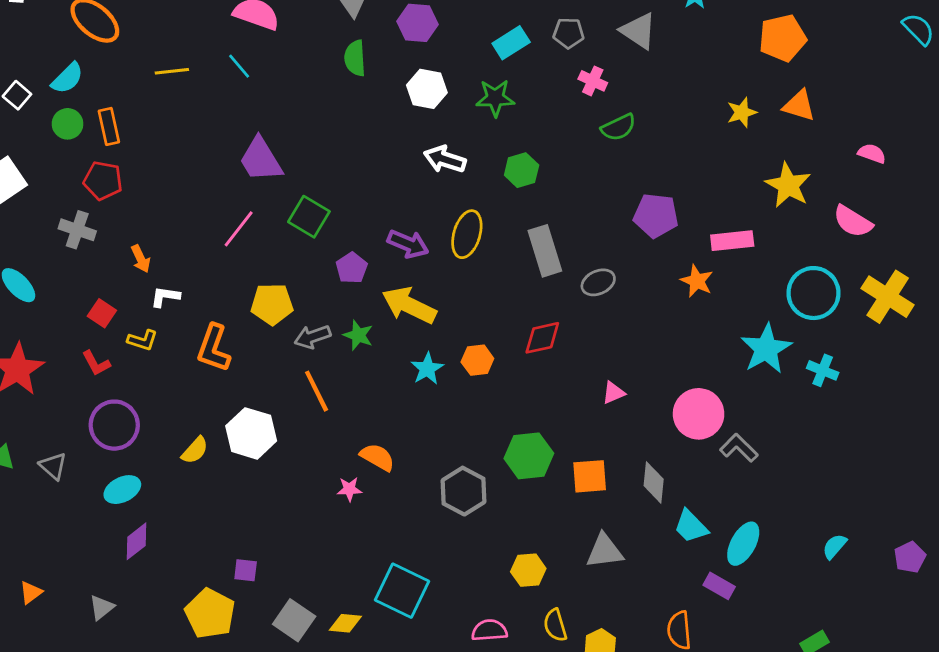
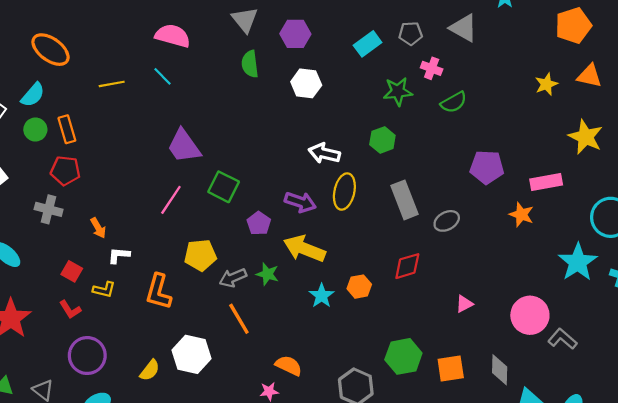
green star: (495, 98) -> (398, 92), moved
white arrow: (445, 159) -> (324, 153), moved

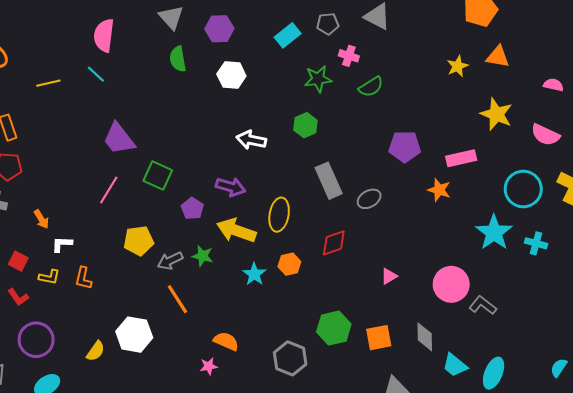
pink semicircle: (173, 36) -> (104, 35), turned -96
yellow ellipse: (344, 192) -> (279, 215), moved
orange L-shape: (158, 292) -> (83, 278), moved, size x0.7

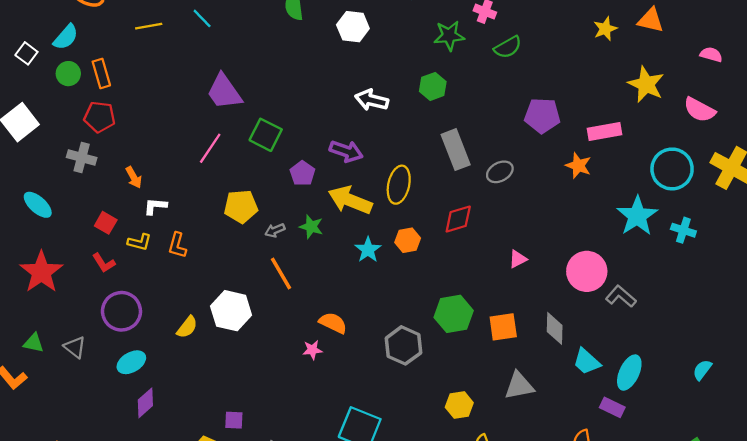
gray arrow: (170, 261) -> (275, 230), size x0.7

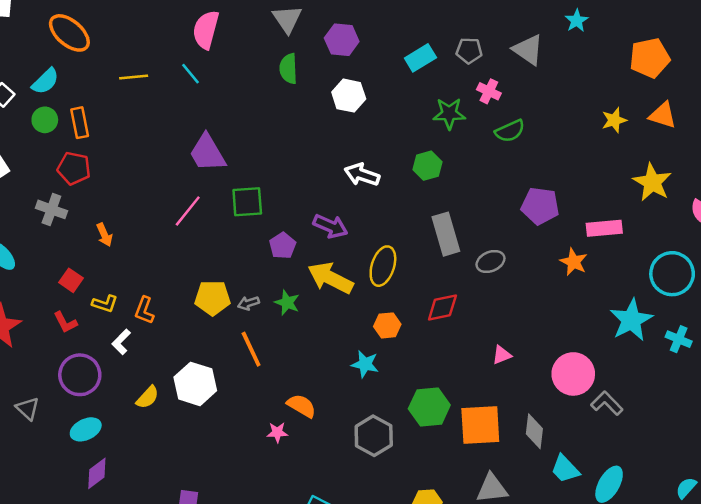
green square: (266, 135) -> (247, 202), turned -36
white L-shape: (155, 206) -> (121, 342), moved, turned -55
yellow pentagon: (241, 206) -> (213, 298), moved
cyan star: (368, 250) -> (365, 364), moved, turned -30
orange square: (503, 327) -> (480, 425), size x1.4

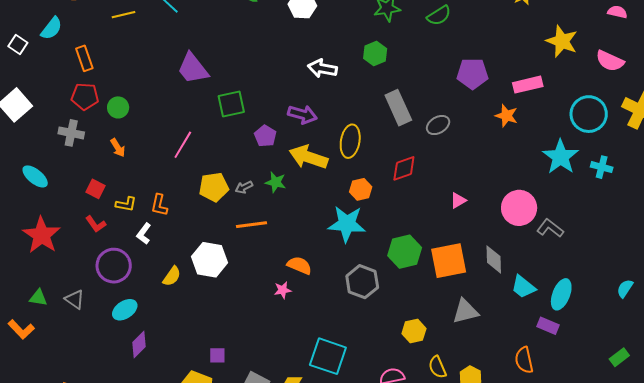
green circle: (45, 120) -> (118, 107), moved
pink line: (188, 211) -> (183, 145), moved
orange line: (251, 349) -> (251, 225), turned -64
cyan star: (365, 364) -> (347, 224), size x1.6

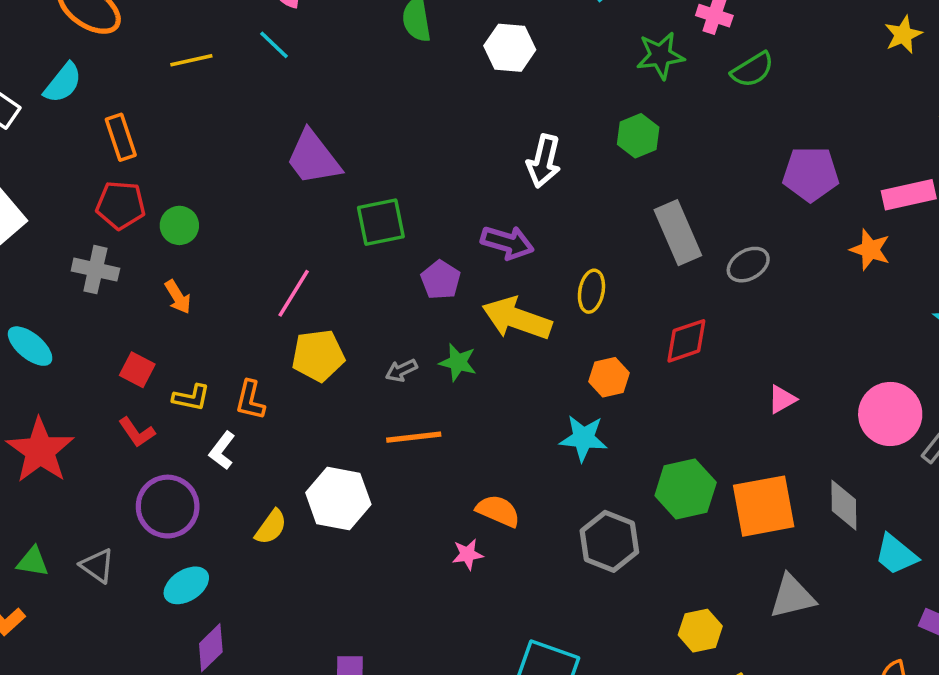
white arrow: (322, 68) -> (544, 161), turned -88
yellow ellipse: (350, 141) -> (591, 291), size x0.7
yellow pentagon: (214, 187) -> (318, 356), moved
cyan star: (347, 224) -> (583, 438), size x0.7

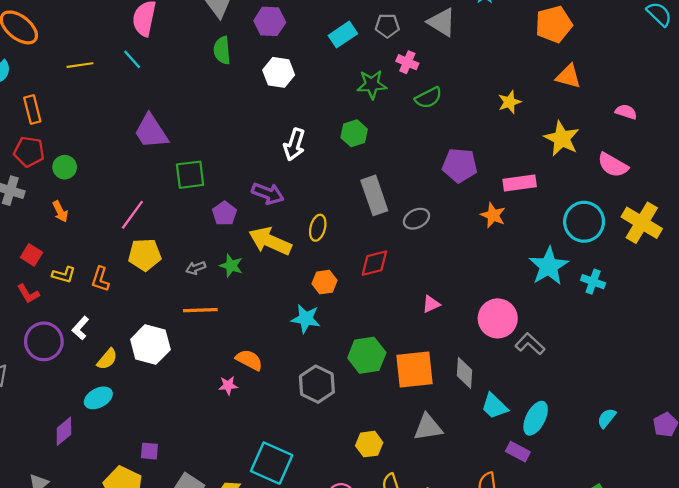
yellow star: (903, 35) -> (510, 102), moved
white L-shape: (222, 451) -> (80, 328), moved
cyan ellipse: (186, 585) -> (98, 398), moved

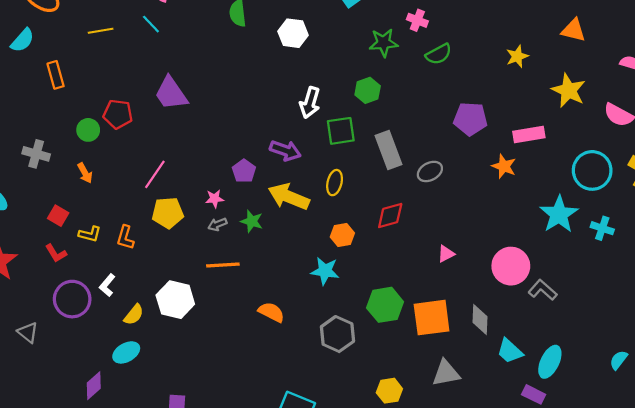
red pentagon: (29, 152) -> (118, 114), moved
green square: (190, 175) -> (341, 131), moved
pink star: (228, 385) -> (215, 199), moved

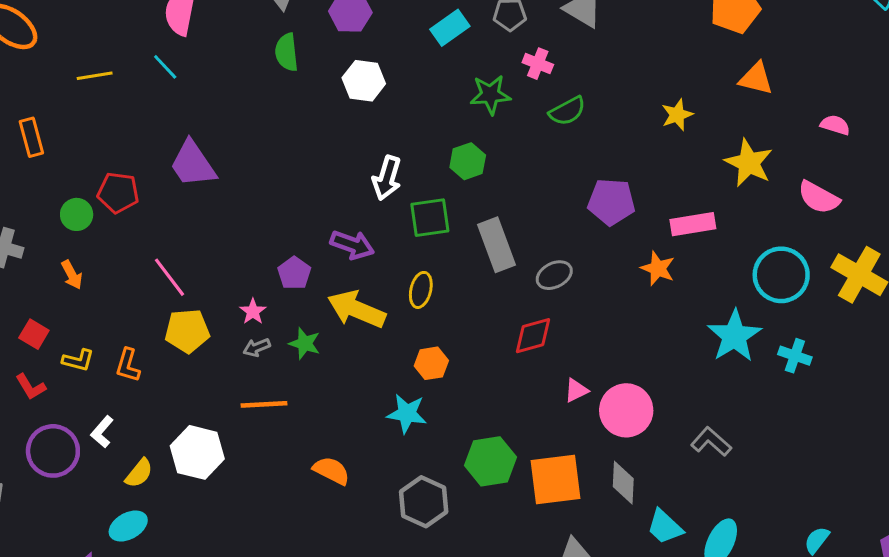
pink line: (155, 174) -> (170, 277), turned -72
pink star: (215, 199) -> (253, 311), turned -30
red diamond: (390, 216) -> (533, 336), moved
pink circle: (511, 266) -> (626, 410), moved

